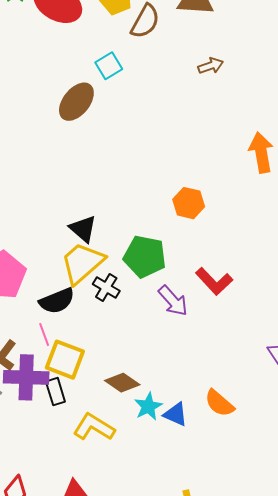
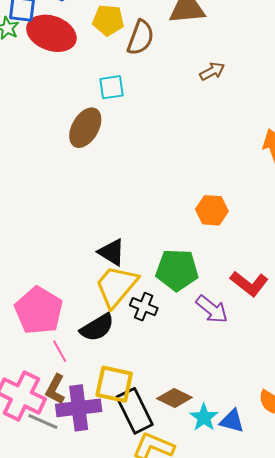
cyan square: (109, 66) -> (112, 87), turned 32
pink line: (44, 334) -> (60, 351), moved
black rectangle: (55, 392) -> (135, 411), moved, size x1.6

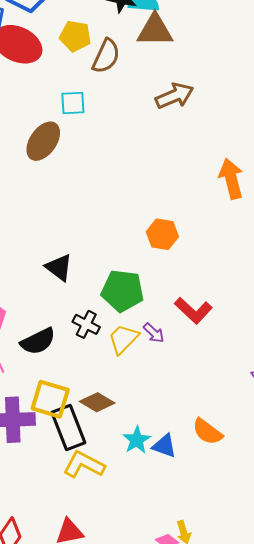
brown arrow: (212, 71) -> (175, 96), size x1.5
yellow trapezoid: (116, 286) -> (123, 339), moved, size x0.7
purple arrow: (212, 309) -> (154, 333), size x0.7
brown diamond: (174, 398) -> (97, 402), moved

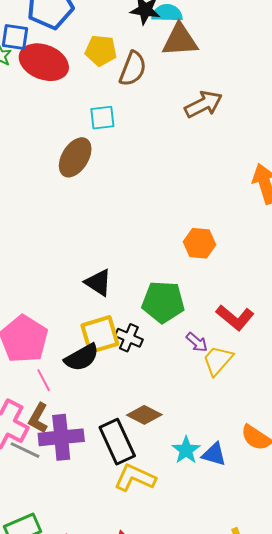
yellow trapezoid: (123, 339) -> (218, 360), moved
yellow square: (50, 399) -> (100, 335), moved, turned -30

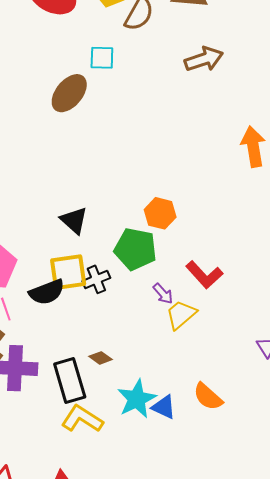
orange hexagon: (200, 243) -> (160, 213), moved
black cross: (129, 338) -> (96, 279), turned 36
brown diamond: (144, 415) -> (101, 358), size x0.7
cyan star: (186, 450) -> (137, 399), size x1.4

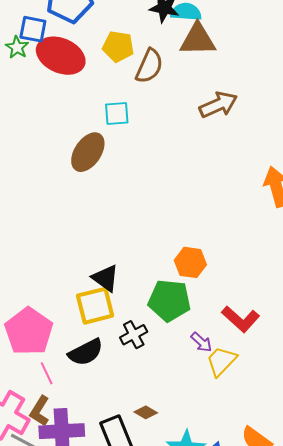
yellow square: (68, 272) -> (95, 306), moved

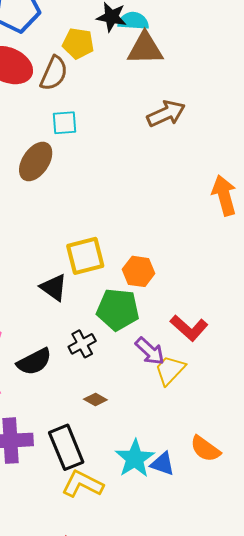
yellow pentagon: (118, 47) -> (78, 43), moved
brown semicircle: (149, 66) -> (54, 73), moved
yellow square: (95, 306) -> (85, 256), moved
purple arrow: (201, 342) -> (150, 351), size x1.4
brown diamond: (146, 412) -> (95, 400), moved

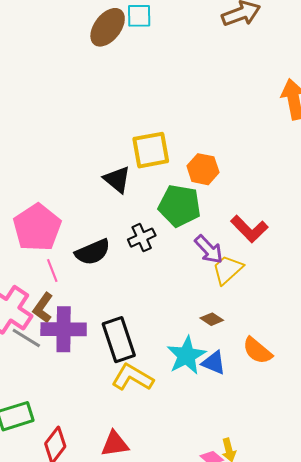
brown ellipse: (36, 161) -> (108, 27), moved
brown diamond: (95, 400) -> (212, 319), moved

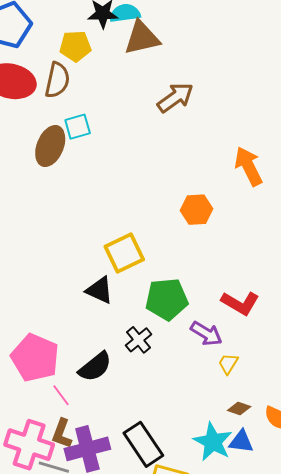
orange hexagon: (203, 169) -> (197, 210), moved
yellow trapezoid: (228, 270) -> (228, 364), moved, size x0.7
brown diamond: (212, 319) -> (239, 408), moved

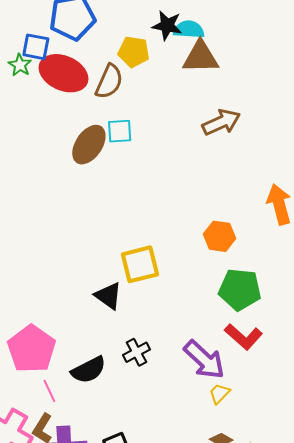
green pentagon: (167, 299) -> (240, 289), moved
purple arrow: (206, 334) -> (204, 360), size x1.4

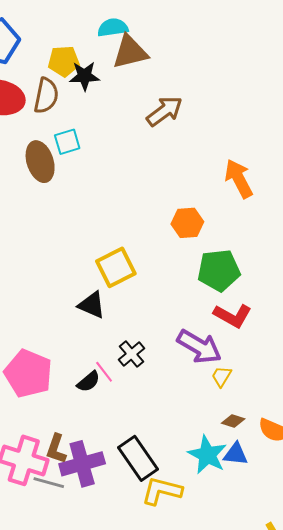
black star: (167, 25) -> (84, 76), moved
brown ellipse: (89, 145) -> (40, 162), turned -39
black semicircle: (89, 370) -> (88, 382), size x0.7
pink line: (49, 391) -> (104, 372), moved

